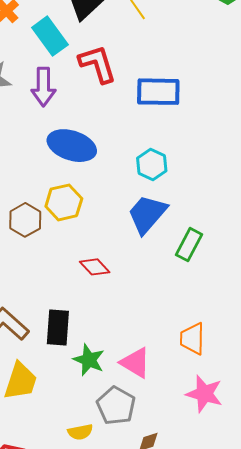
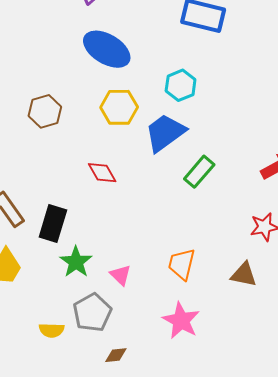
yellow hexagon: (64, 202) -> (119, 107), moved
pink triangle: (135, 363) -> (121, 275), size x0.7

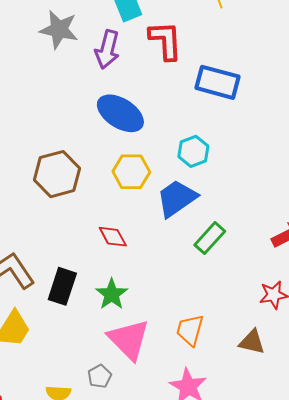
brown hexagon: (45, 111) -> (57, 174), size x1.4
green star: (76, 262) -> (112, 294), moved
pink triangle: (121, 275) -> (129, 339), size x2.0
gray pentagon: (92, 313) -> (100, 376), size x0.6

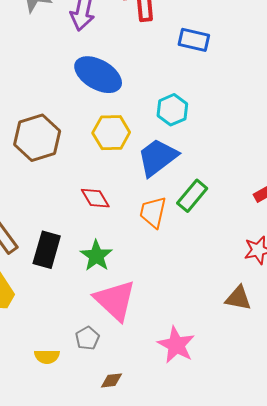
blue rectangle: (218, 82) -> (194, 40), size x0.7
orange trapezoid: (190, 330) -> (153, 212), moved

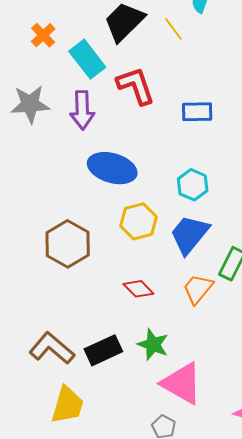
orange trapezoid: (153, 212) -> (198, 289), turned 40
black rectangle: (47, 250) -> (103, 350), turned 63

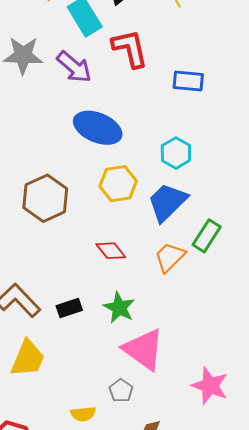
purple arrow: (82, 110) -> (74, 67), turned -54
black rectangle: (103, 350) -> (69, 308), size x0.7

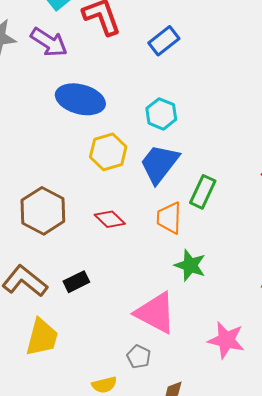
blue rectangle: (188, 81) -> (164, 41), turned -36
brown hexagon: (45, 198) -> (43, 211), moved
orange trapezoid: (170, 257) -> (169, 218), turned -36
green star: (119, 308) -> (190, 265), moved

